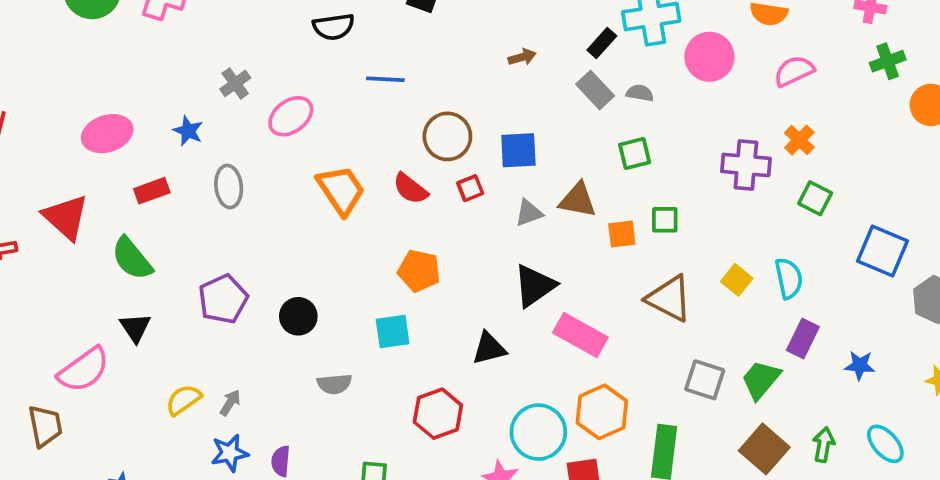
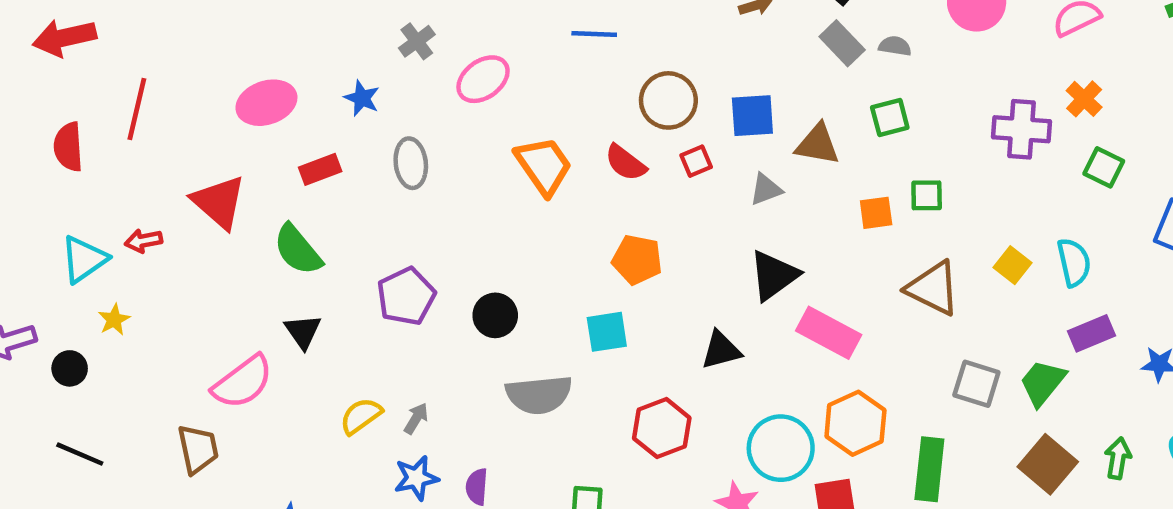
brown triangle: (578, 200) -> (818, 144), moved
purple rectangle: (803, 339) -> (1092, 333), turned 42
gray semicircle: (334, 384) -> (539, 395), size x1.6

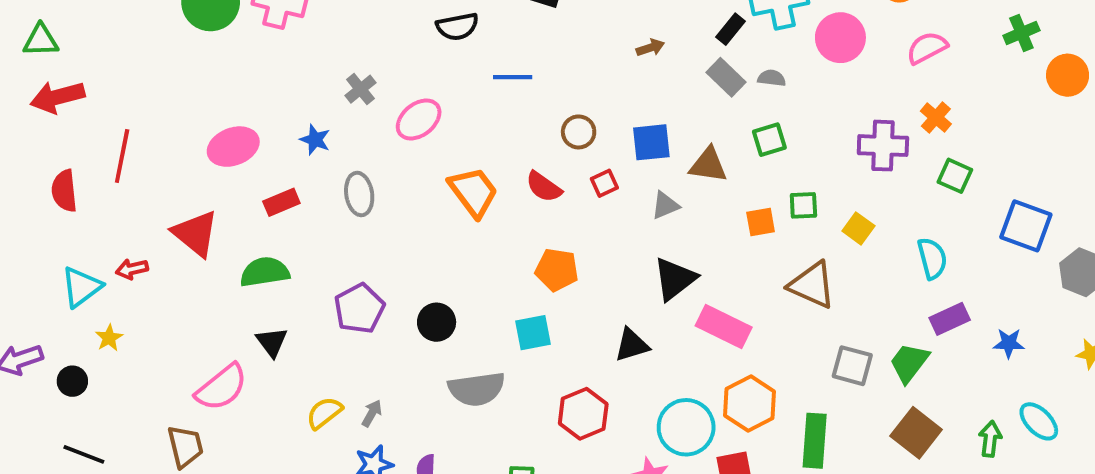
brown circle: (668, 100) -> (579, 132), size x0.7
green semicircle: (298, 250) -> (265, 272), turned 123
yellow square: (1013, 265) -> (858, 228), moved
green arrow: (1118, 458) -> (990, 439), moved

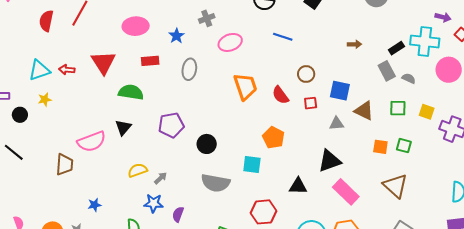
yellow square: (858, 228) -> (427, 112), moved, turned -35

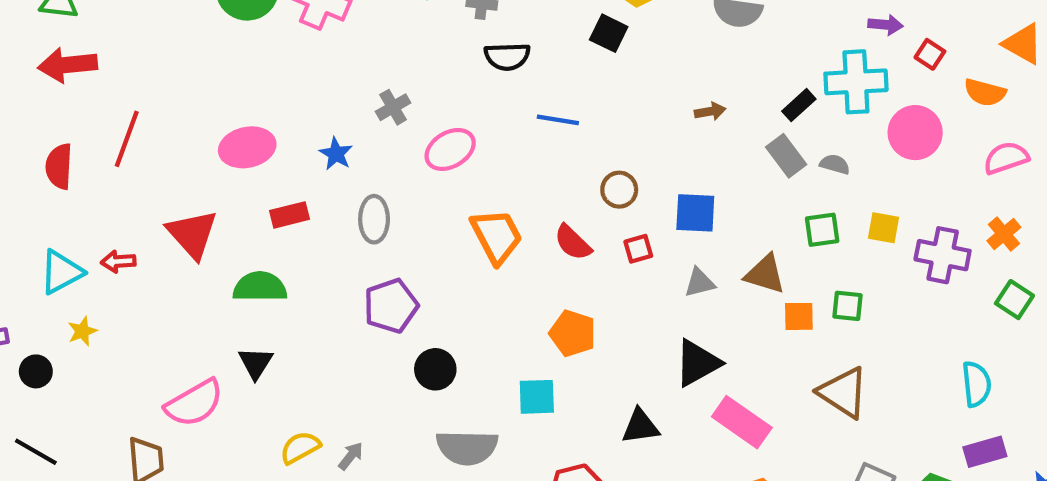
brown triangle: (364, 111) -> (765, 274), moved
purple pentagon: (171, 125) -> (391, 306), moved

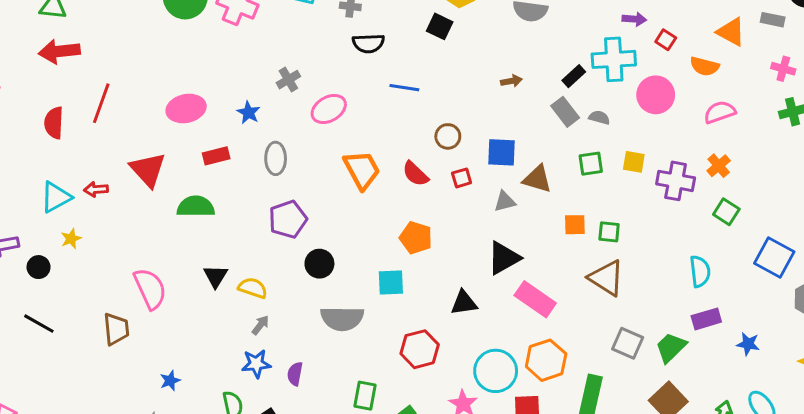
brown triangle: (765, 274) -> (537, 179), moved
green square: (847, 306) -> (609, 232), moved
black triangle: (256, 363) -> (215, 276), moved
pink semicircle: (194, 403) -> (150, 289), turned -84
yellow semicircle: (300, 447) -> (253, 288), moved, turned 48

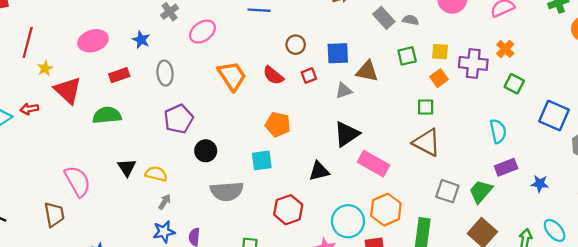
orange square: (575, 225) -> (439, 78), moved, turned -30
yellow star: (71, 239) -> (45, 68), moved

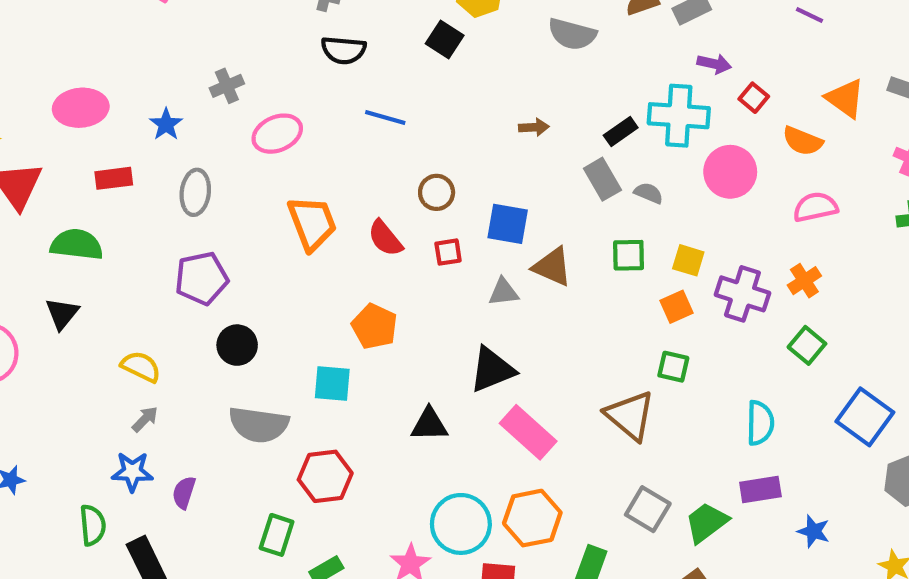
green square: (426, 107) -> (673, 367), moved
black triangle: (127, 167) -> (62, 313), moved
red hexagon: (288, 210) -> (325, 476), moved

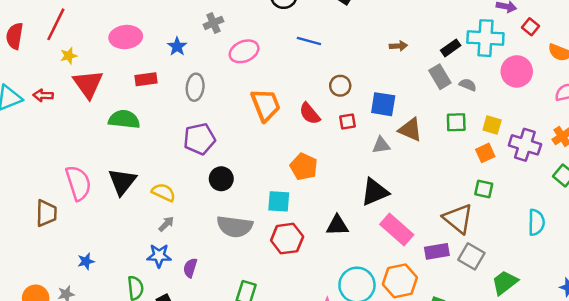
black triangle: (62, 313) -> (122, 182), moved, size x1.4
red hexagon: (325, 476) -> (287, 239), moved
purple rectangle: (760, 489) -> (437, 251), moved
gray square: (648, 509) -> (471, 256), moved

